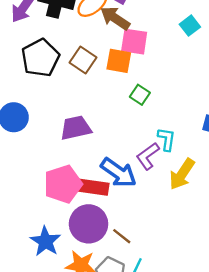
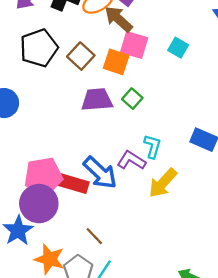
cyan square: (190, 26) -> (178, 48), moved, turned -30
purple trapezoid: (76, 128) -> (97, 100), moved
purple L-shape: (148, 156) -> (131, 160), turned 60
purple circle: (89, 224) -> (39, 204), moved

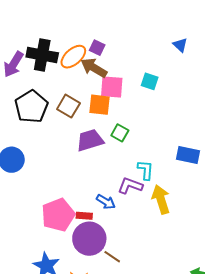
blue arrow: (100, 173) -> (106, 202), size x0.6
red rectangle: (73, 183) -> (84, 216), size x0.6
yellow arrow: (163, 183) -> (161, 199), turned 132
purple circle: (39, 204) -> (89, 239), moved

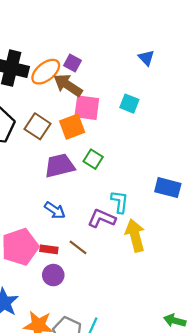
blue triangle: (180, 45) -> (146, 58), moved
orange square: (100, 105) -> (72, 127), turned -30
blue arrow: (106, 202) -> (55, 210), moved
purple circle: (89, 239) -> (53, 275), size x0.6
brown line: (112, 257) -> (78, 247), moved

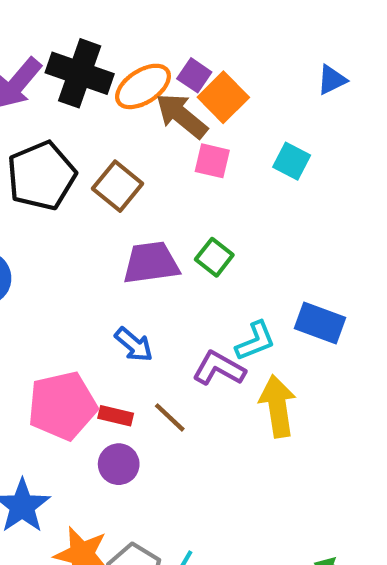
blue triangle: (146, 58) -> (332, 80), turned 42
pink square: (87, 108) -> (212, 161), size x0.7
orange square: (72, 127) -> (223, 97), moved, turned -30
blue rectangle: (168, 188) -> (320, 323), moved
cyan L-shape: (120, 202) -> (255, 341), turned 55

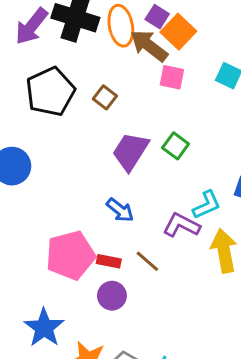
orange ellipse: (143, 86) -> (121, 26), turned -66
brown square: (118, 186) -> (105, 97), size x0.7
purple trapezoid: (151, 263) -> (130, 151), turned -48

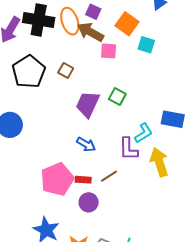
orange square: (178, 32) -> (127, 24), moved
purple L-shape: (181, 225) -> (128, 149), turned -110
brown line: (147, 261) -> (109, 176), turned -66

